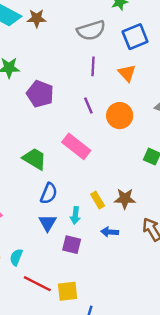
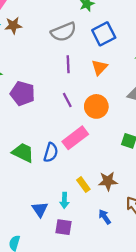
orange triangle: (127, 73) -> (99, 67), turned 30
pink rectangle: (76, 146) -> (75, 138), moved, turned -70
blue semicircle: (49, 193) -> (51, 152), moved
blue arrow: (110, 232) -> (105, 217), moved, turned 56

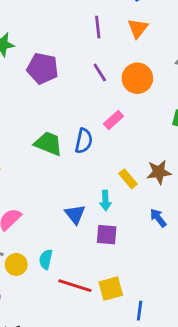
pink rectangle: (75, 138) -> (113, 120), size x0.6

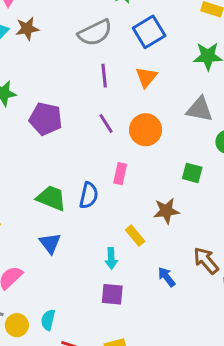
pink rectangle: (113, 120) -> (120, 174), turned -36
brown star: (159, 172) -> (166, 211), moved
blue triangle: (75, 214) -> (50, 243), moved

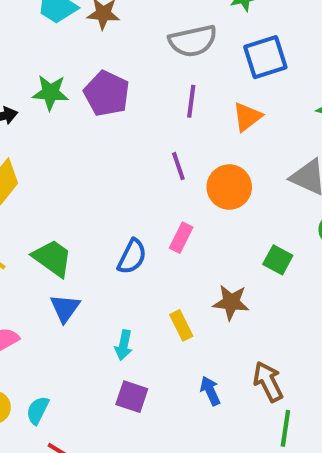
purple pentagon: (46, 119) -> (107, 94), moved
green trapezoid: (51, 198) -> (52, 258), moved
cyan arrow: (111, 258) -> (124, 345), moved

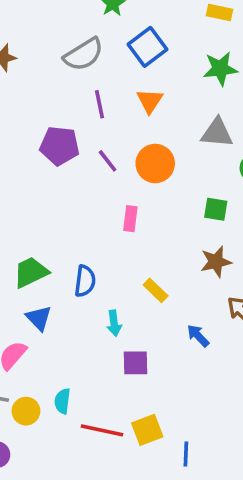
purple pentagon: (107, 94) -> (60, 146), moved
blue semicircle: (132, 257) -> (85, 281), moved
green trapezoid: (52, 258) -> (31, 272), turned -42
brown star: (231, 302) -> (216, 262), moved
blue triangle: (65, 308) -> (39, 318), moved

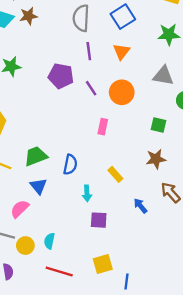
gray semicircle: (83, 54) -> (81, 18), turned 120
red line: (102, 430) -> (59, 271), moved

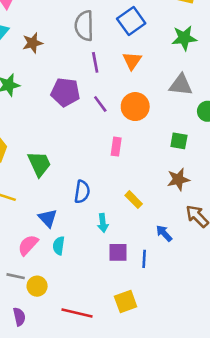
brown star: (29, 16) -> (33, 43), moved
green trapezoid: (36, 156) -> (39, 164), moved, turned 90
cyan semicircle: (49, 241) -> (59, 246), moved
blue line: (126, 282) -> (144, 259), moved

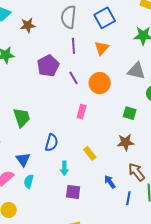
purple pentagon: (65, 92) -> (48, 66), turned 30
blue line: (144, 259) -> (128, 198), moved

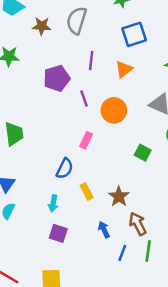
gray semicircle: (69, 17) -> (77, 21), moved
brown star: (126, 142) -> (119, 196), moved, turned 30
blue semicircle: (51, 143) -> (65, 169), moved

